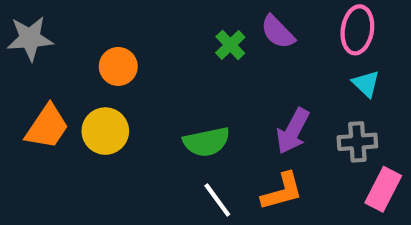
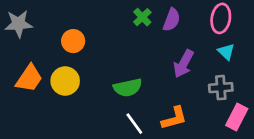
purple semicircle: (278, 32) -> (172, 20), turned -115
green cross: (230, 45) -> (142, 17), moved
purple arrow: (293, 131) -> (184, 64), moved

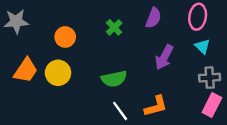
green cross: (142, 17) -> (114, 27), moved
gray cross: (221, 88) -> (210, 78), moved

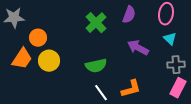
green cross: (114, 27) -> (96, 23), size x1.5
orange circle: (65, 37) -> (38, 38), moved
purple arrow: (164, 57) -> (138, 48), turned 90

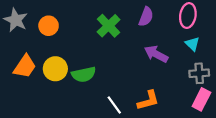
gray star: (14, 18) -> (16, 20), turned 30
orange circle: (38, 38) -> (49, 26), moved
green semicircle: (96, 66) -> (84, 74), moved

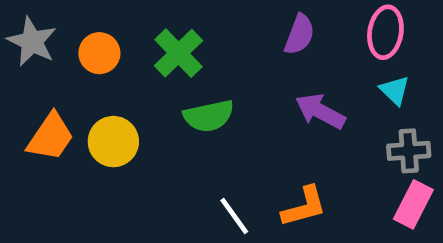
green cross: (109, 26) -> (178, 53), moved
green semicircle: (84, 74) -> (209, 116), moved

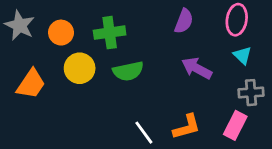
green cross: (178, 53) -> (110, 33), turned 36
yellow circle: (113, 142) -> (80, 68), moved
pink rectangle: (413, 204) -> (235, 125), moved

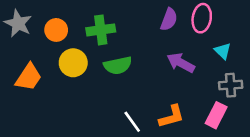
pink ellipse: (237, 20) -> (202, 18), moved

